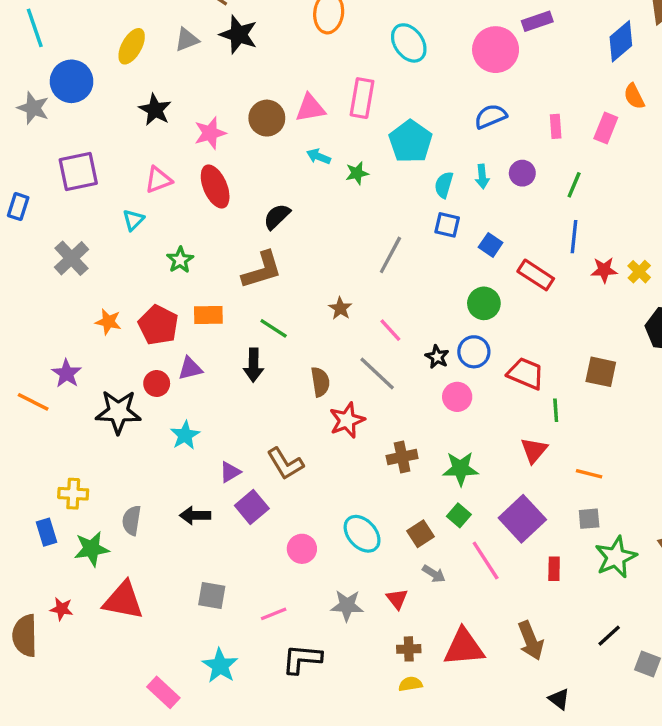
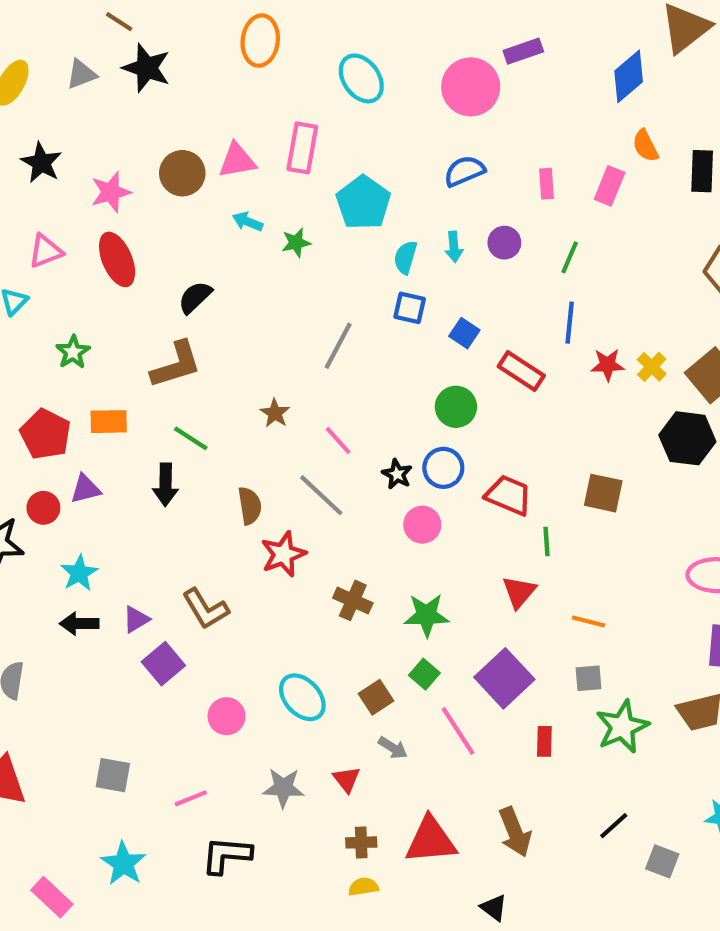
brown cross: (402, 457) -> (353, 600), turned 36
black arrow: (195, 515) -> (79, 624), moved
black triangle: (559, 699) -> (494, 908), moved

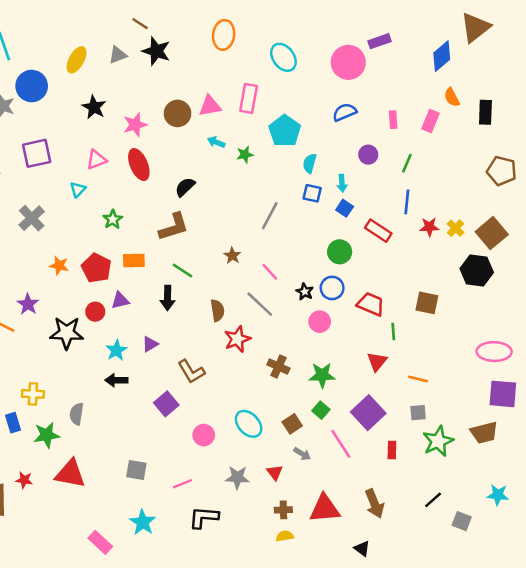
cyan arrow: (454, 247) -> (342, 183), moved
purple triangle: (136, 619) -> (150, 344), moved

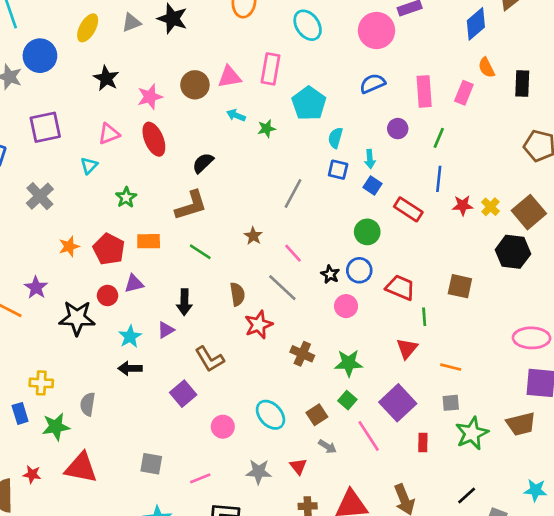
pink rectangle: (393, 120) -> (424, 91), size x1.6
orange star: (59, 266) -> (69, 246), turned -30
black arrow: (168, 298) -> (184, 302), moved

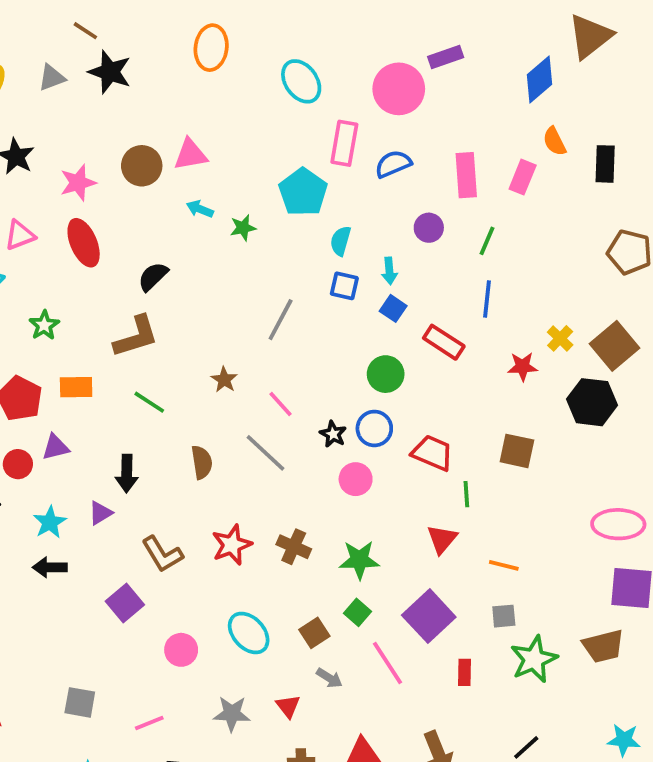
pink rectangle: (270, 69) -> (344, 143), moved
red star: (463, 205) -> (523, 367), moved
red star: (259, 325) -> (232, 545), moved

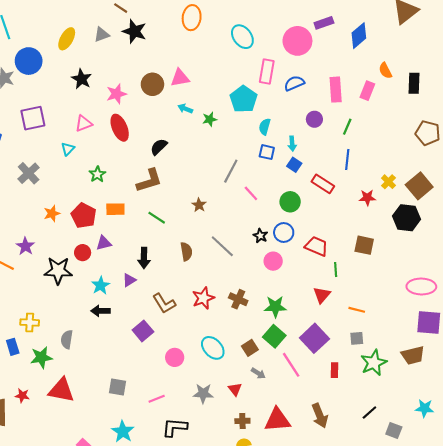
blue diamond: (539, 79) -> (359, 36), moved
pink line: (281, 404) -> (251, 193), moved
green square: (357, 612) -> (274, 336), size x1.5

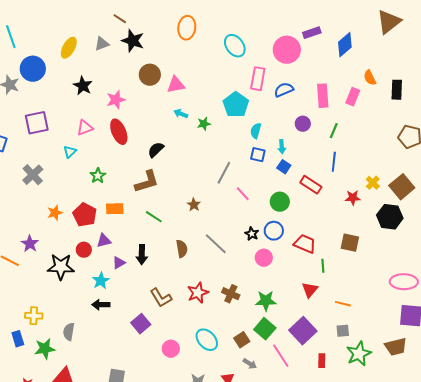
brown circle: (152, 84) -> (150, 75), moved
purple triangle: (129, 280) -> (119, 263), moved

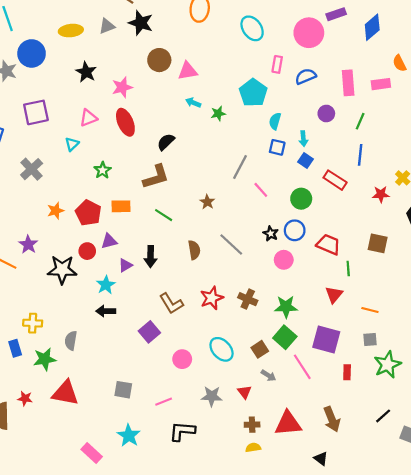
yellow ellipse: (69, 48) -> (71, 31), turned 55
pink rectangle: (258, 79) -> (277, 64), size x0.7
pink rectangle: (353, 97) -> (381, 84), turned 60
purple square: (303, 331) -> (326, 339), turned -32

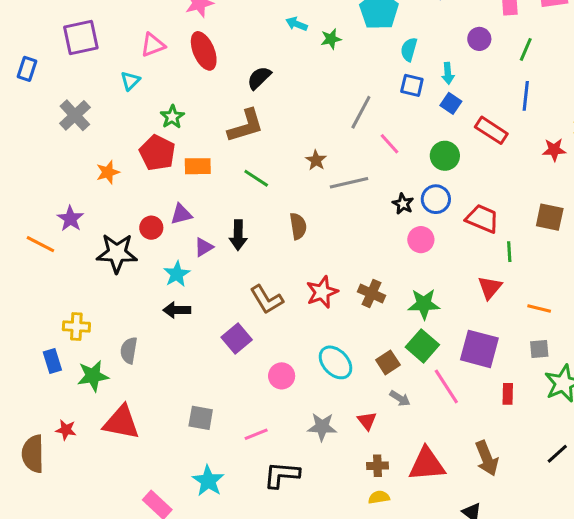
red pentagon: (88, 213) -> (157, 153), moved
gray line: (231, 245) -> (349, 183), moved, turned -56

